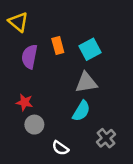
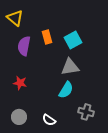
gray circle: (34, 125) -> (19, 117), moved
gray cross: (106, 138) -> (86, 112), turned -35

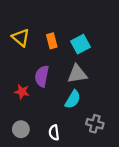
yellow triangle: (15, 18) -> (21, 38), moved
purple semicircle: (24, 46) -> (42, 76), moved
white semicircle: (49, 120) -> (54, 133), turned 48

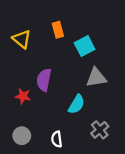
orange rectangle: (52, 41) -> (58, 30), moved
gray triangle: (77, 74) -> (96, 78), moved
gray cross: (95, 124) -> (100, 130), turned 35

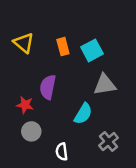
orange rectangle: (58, 30) -> (63, 47), moved
gray circle: (22, 136) -> (31, 131), moved

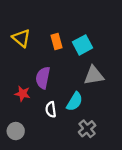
gray circle: (31, 131) -> (16, 131), moved
gray cross: (108, 142) -> (87, 129), moved
white semicircle: (62, 152) -> (51, 109), moved

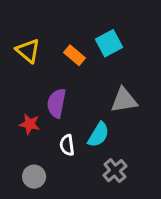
orange rectangle: (56, 42) -> (75, 55), turned -35
cyan square: (83, 45) -> (109, 43), moved
gray circle: (16, 131) -> (34, 177), moved

